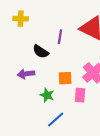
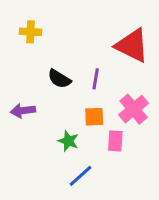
purple line: (60, 37) -> (96, 79), moved
purple arrow: (26, 74) -> (23, 111), moved

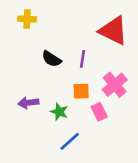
purple arrow: (23, 111) -> (28, 103), moved
pink rectangle: (115, 141) -> (99, 112), turned -30

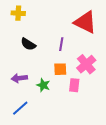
black semicircle: (52, 59) -> (28, 44), moved
pink rectangle: (99, 112) -> (74, 85), turned 32
blue line: (70, 141) -> (20, 108), moved

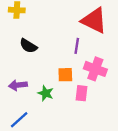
purple line: (61, 44) -> (77, 46), moved
pink cross: (86, 64) -> (95, 69), turned -30

